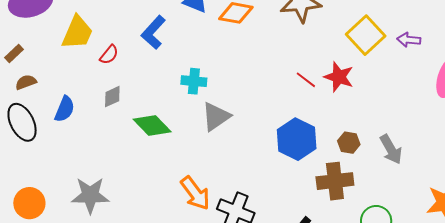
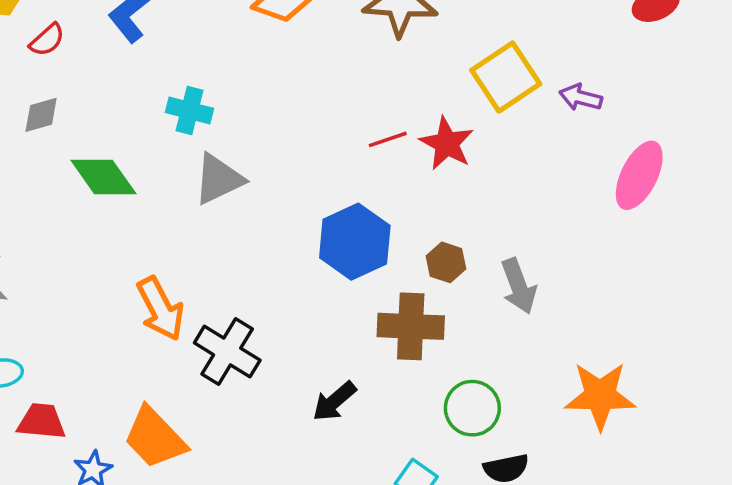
red line: (306, 80) -> (388, 139), turned -65

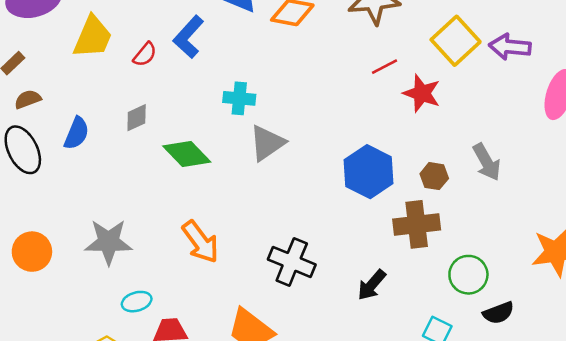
red semicircle: (47, 40) -> (145, 54), moved
purple arrow: (581, 97) -> (510, 47), size x1.4
red line: (388, 139) -> (385, 67), moved
gray arrow: (519, 286) -> (487, 162), moved
orange arrow: (161, 309) -> (200, 242), moved

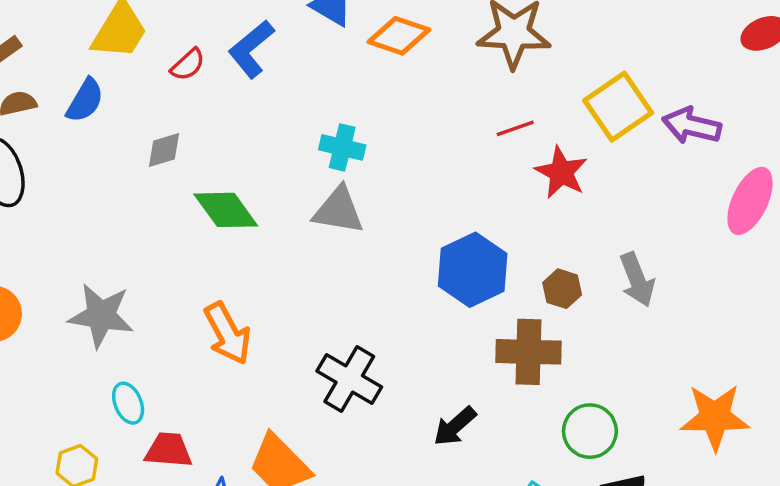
cyan cross: (239, 98) -> (342, 147), moved
blue semicircle: (77, 133) -> (85, 101), moved
gray triangle: (267, 143) -> (339, 210), turned 36
cyan ellipse: (137, 302) -> (128, 403), turned 76

